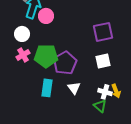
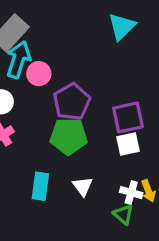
purple square: (103, 32) -> (128, 117), moved
green pentagon: (46, 56) -> (69, 136), moved
purple pentagon: (65, 63) -> (72, 102), moved

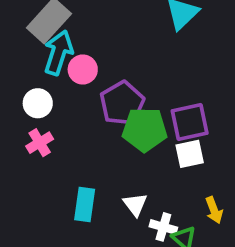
green pentagon: (69, 136) -> (145, 129), moved
white cross: (131, 193) -> (163, 227), moved

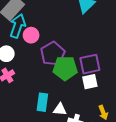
cyan rectangle: (85, 204) -> (42, 102), moved
white triangle: (135, 204) -> (60, 109), turned -48

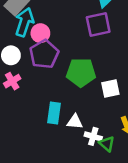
purple pentagon: (53, 54) -> (44, 54), moved
purple square: (90, 64) -> (98, 25), moved

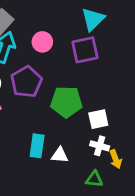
pink circle: (40, 33) -> (42, 42), moved
white cross: (93, 136) -> (100, 146), moved
green triangle: (107, 144) -> (94, 179), turned -35

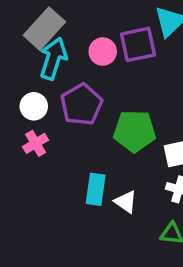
purple square: (85, 50) -> (138, 44), moved
white triangle: (60, 155) -> (126, 202), turned 30

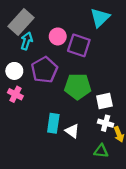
purple square: (138, 44) -> (79, 45), moved, turned 30
cyan arrow: (53, 59) -> (27, 41), size x0.7
pink cross: (36, 143) -> (15, 94), turned -32

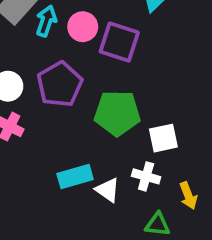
cyan arrow: (27, 41) -> (46, 21), moved
cyan rectangle: (53, 123) -> (75, 176), turned 66
white cross: (106, 123) -> (146, 176), moved

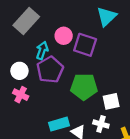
cyan arrow: (46, 21) -> (42, 50), moved

